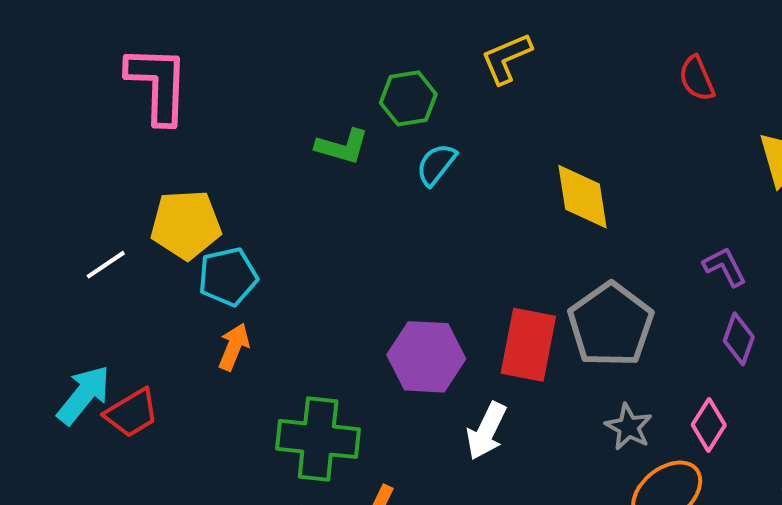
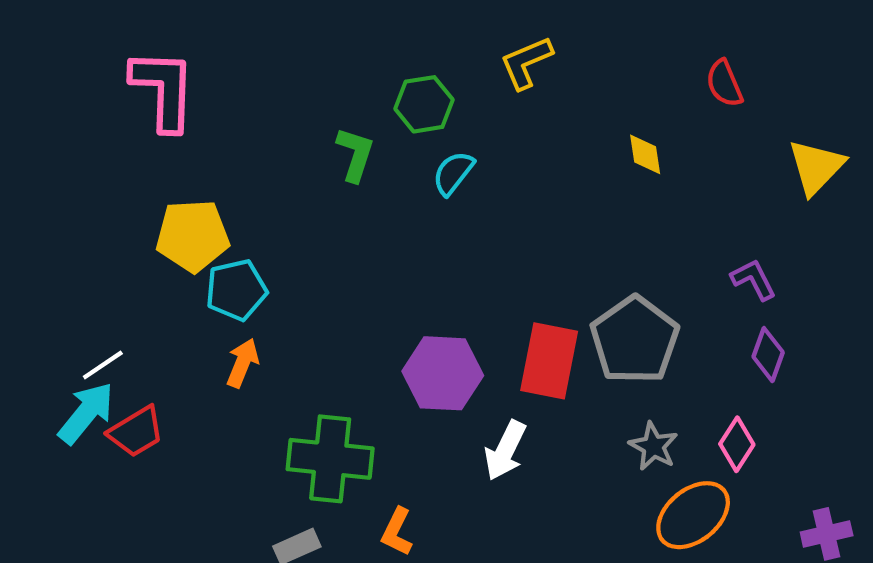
green L-shape: (342, 146) -> (355, 154), turned -88
yellow diamond: (583, 197) -> (645, 154), moved, size x0.6
white line: (106, 265) -> (103, 365), moved

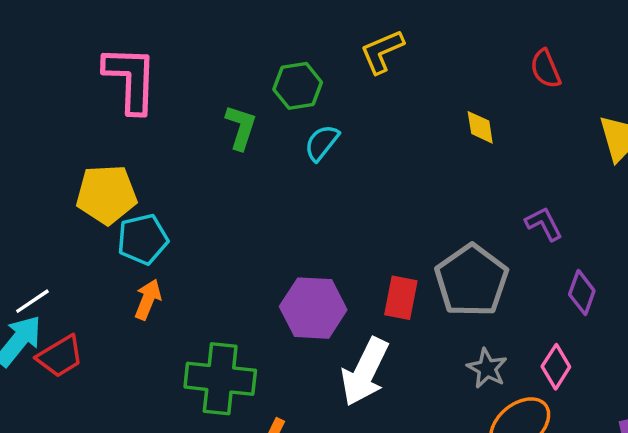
pink L-shape: (163, 90) -> (131, 79), moved
purple L-shape: (754, 279) -> (544, 224), moved
red rectangle: (549, 361) -> (401, 298), size x0.7
white arrow: (505, 450) -> (365, 372), size x1.4

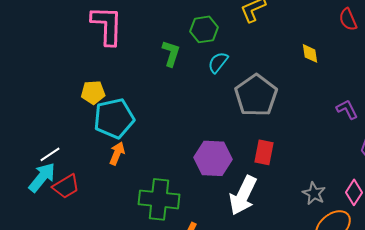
yellow pentagon: (107, 194) -> (93, 92), size x0.7
cyan pentagon: (143, 239) -> (114, 118), size x1.4
gray pentagon: (472, 281) -> (256, 95), moved

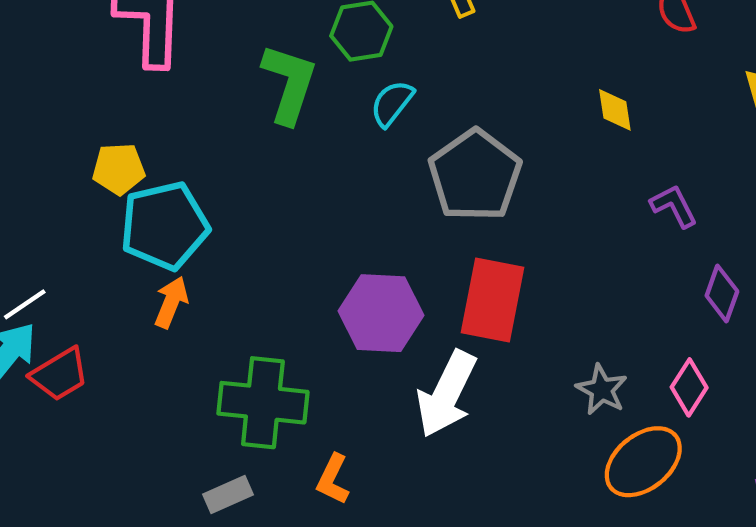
green L-shape: (171, 53) -> (289, 84), size x1.4
yellow diamond: (310, 53) -> (615, 110), moved
red rectangle: (264, 152) -> (492, 300), size x1.5

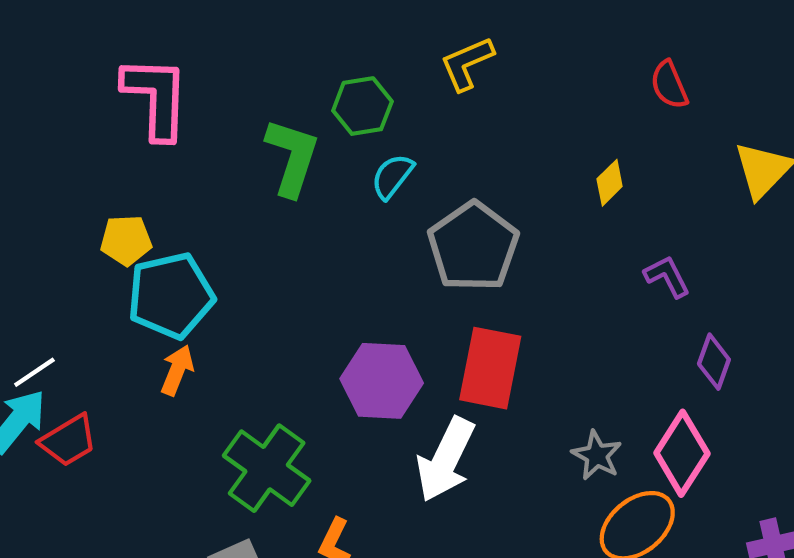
yellow diamond: (615, 110) -> (610, 183), turned 54
pink diamond: (689, 387) -> (682, 453), size x1.5
green cross: (263, 403) -> (267, 468), turned 30

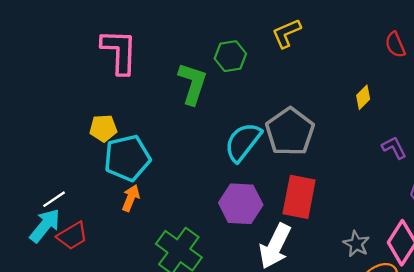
cyan semicircle: (392, 176) -> (243, 142), moved, size x1.6

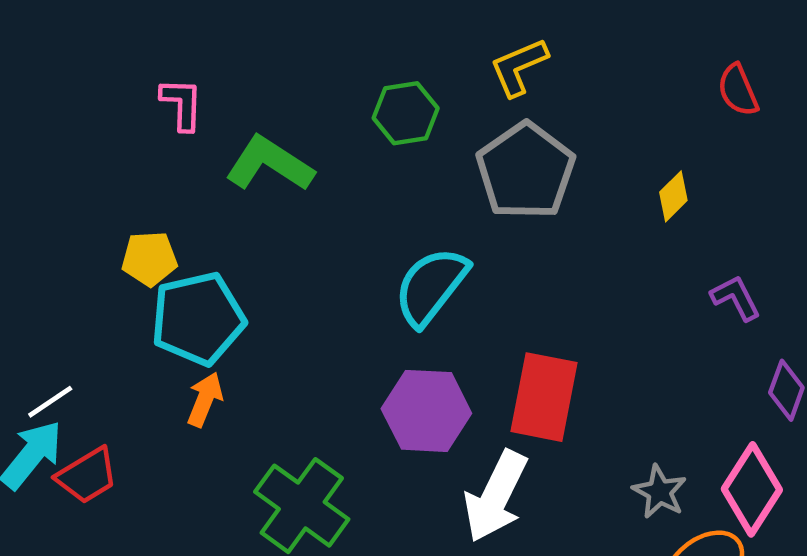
pink L-shape: (119, 52) -> (182, 104), size x0.6
green L-shape: (193, 84) -> (269, 164), moved, turned -75
gray pentagon: (290, 132) -> (526, 171), moved

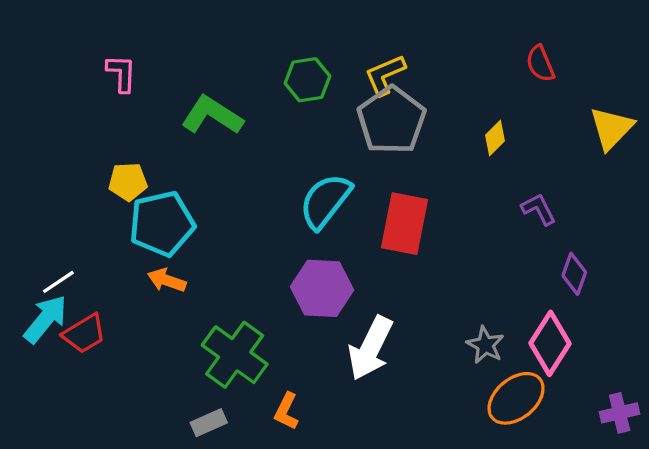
yellow L-shape: (519, 67) -> (385, 75), moved
pink L-shape: (182, 104) -> (121, 73), moved
red rectangle: (544, 397) -> (404, 224), moved
orange arrow: (205, 399) -> (167, 280), turned -93

